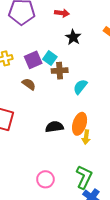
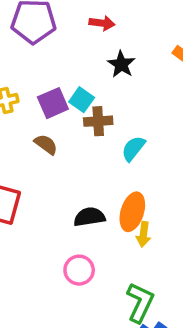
pink circle: (45, 179) -> (79, 270), moved

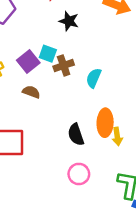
black semicircle: (89, 217) -> (76, 135), turned -85

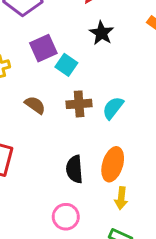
purple square: (28, 61) -> (43, 48), moved
brown cross: (64, 66) -> (79, 104), moved
yellow arrow: (117, 136) -> (121, 198), moved

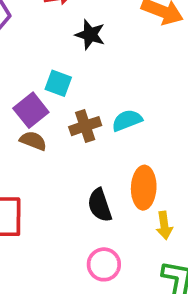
purple square: (43, 48) -> (31, 110), moved
cyan semicircle: (113, 108) -> (127, 120), turned 45

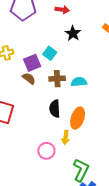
black semicircle: (100, 205) -> (55, 109), moved
yellow arrow: (164, 225) -> (66, 137), moved

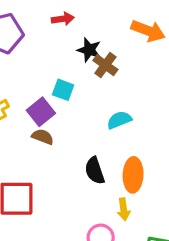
brown cross: (57, 79) -> (105, 65), moved, turned -35

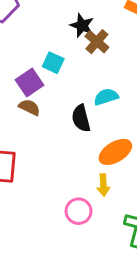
black semicircle: (95, 171) -> (81, 118), moved
orange ellipse: (133, 175) -> (115, 152), turned 52

